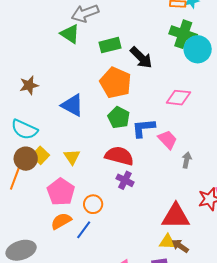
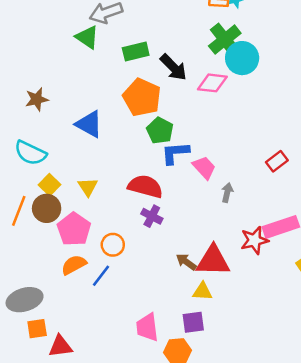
green cross: (183, 34) -> (225, 40), turned 32
pink diamond: (178, 98) -> (212, 83), moved
green pentagon: (119, 118) -> (160, 130), moved
brown circle: (26, 159) -> (47, 208), moved
brown arrow: (180, 246) -> (186, 262), moved

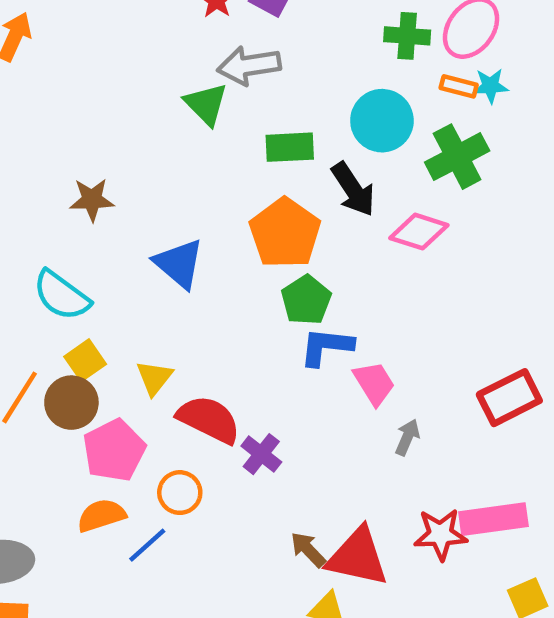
cyan circle: (242, 58) -> (382, 121), moved
red rectangle: (277, 161) -> (509, 398), size x1.5
red semicircle: (145, 186) -> (209, 419), moved

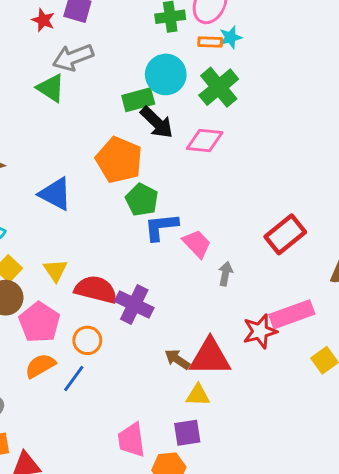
green rectangle: (290, 147) -> (138, 100), moved
purple cross: (261, 454) -> (134, 305), size x1.4

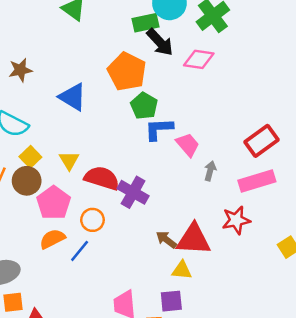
pink rectangle: (292, 314) -> (257, 181), moved

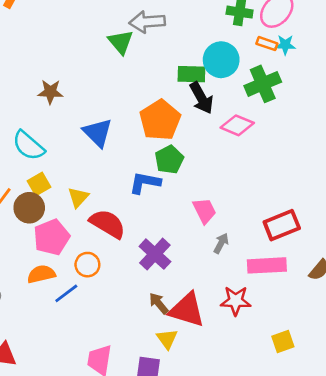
blue L-shape: (159, 129) -> (145, 183), moved
purple cross: (133, 192) -> (155, 254), moved
yellow triangle: (182, 270) -> (167, 339), turned 35

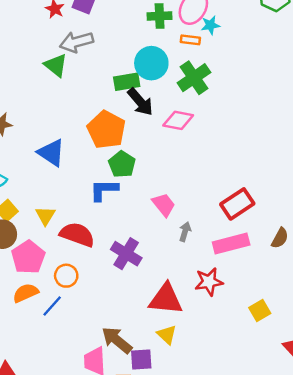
cyan star: (285, 45) -> (210, 25), moved
brown arrow: (159, 303) -> (117, 340), moved, size x1.5
yellow triangle: (167, 339) -> (167, 335), moved

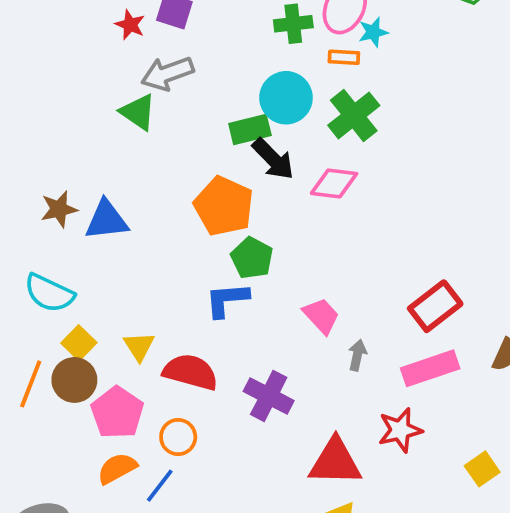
blue triangle: (51, 153) -> (107, 220), moved, turned -36

